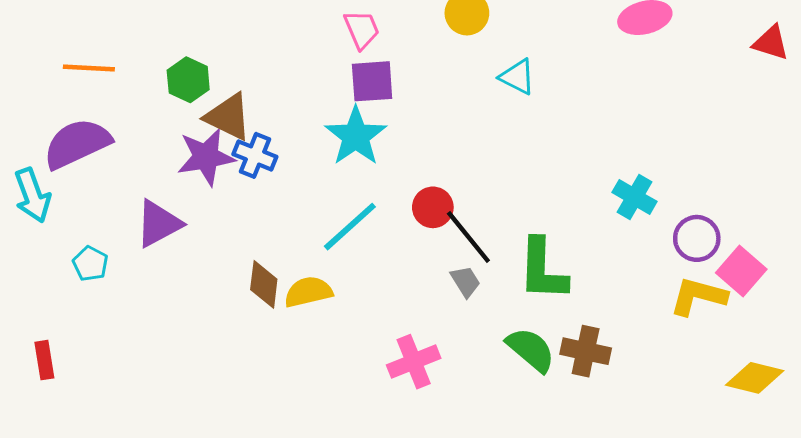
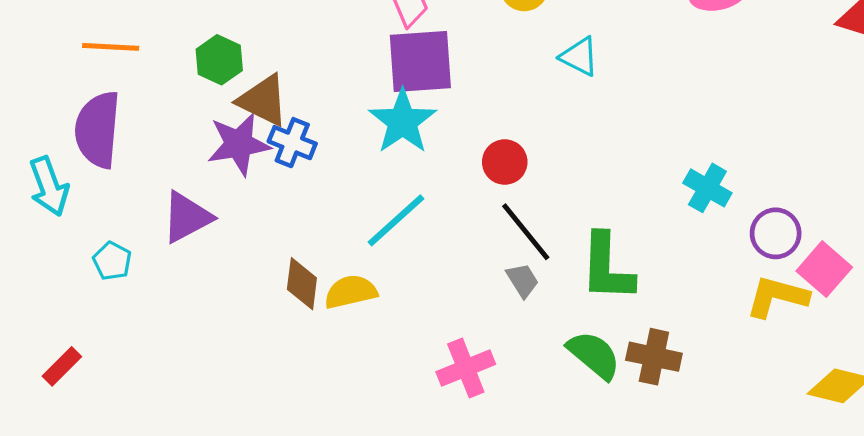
purple square: (372, 81) -> (420, 61), size x1.4
purple semicircle: (77, 144) -> (98, 130), turned -60
red circle: (433, 207) -> (505, 162), moved
red rectangle: (44, 360) -> (62, 366), turned 54

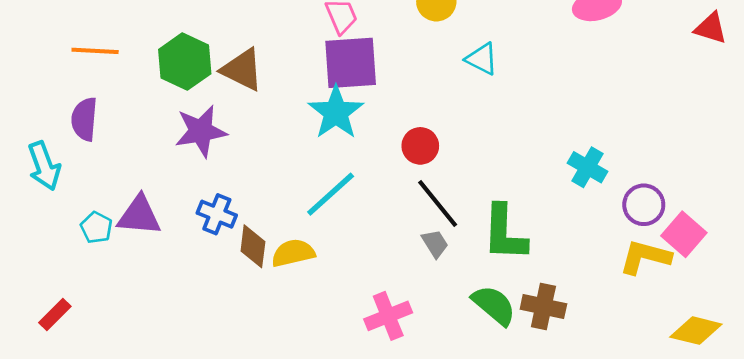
green hexagon: (219, 60) -> (185, 62), size x1.4
brown triangle: (263, 100) -> (242, 70), moved
purple semicircle: (98, 130) -> (84, 119), size x0.7
blue cross: (292, 143) -> (217, 214), moved
purple triangle: (187, 217) -> (139, 215), moved, turned 33

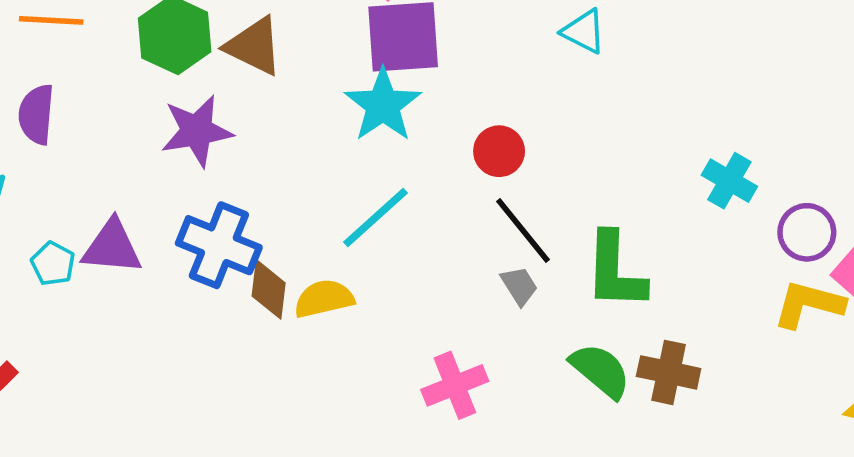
blue cross: (217, 214) -> (219, 245), size x1.5

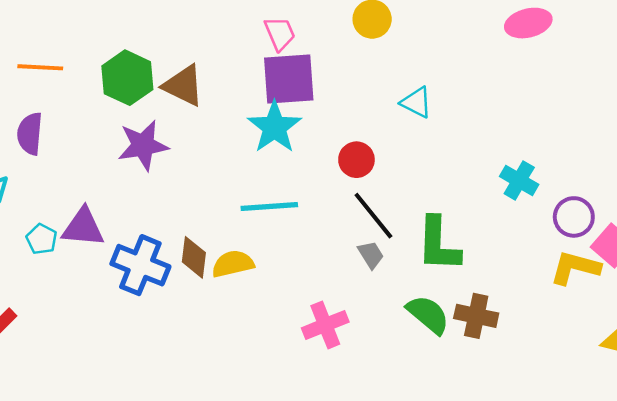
cyan triangle: (584, 31) -> (416, 102), moved
cyan line: (376, 218) -> (269, 207), turned 38
blue cross: (219, 245) -> (140, 265), moved

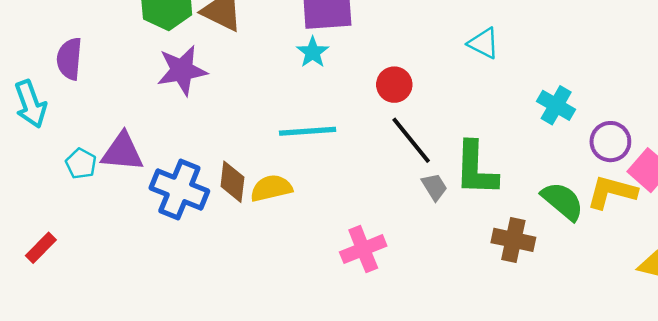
cyan triangle: (416, 102) -> (484, 43), moved
cyan star: (274, 127) -> (313, 52), size x0.6
gray trapezoid: (371, 255) -> (434, 187), moved
green semicircle: (428, 315) -> (563, 201), moved

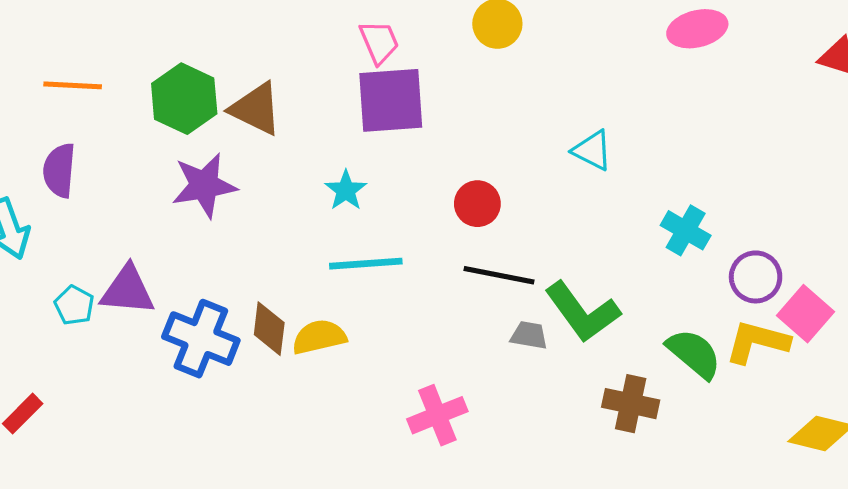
cyan star: (313, 52) -> (346, 190), moved
black line: (411, 140) -> (499, 275), turned -40
green L-shape: (476, 169) -> (582, 312), turned -38
gray trapezoid: (434, 187) -> (529, 335), turned -48

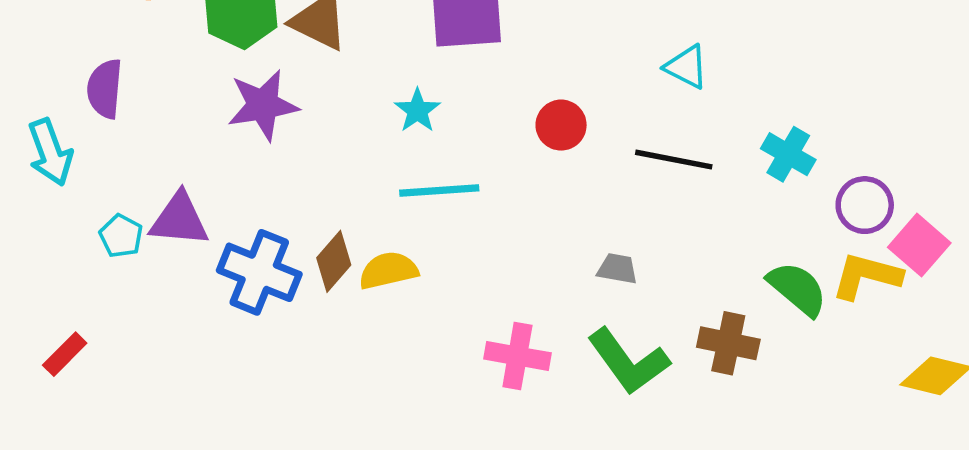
black line: (499, 275) -> (674, 160), moved
green L-shape: (582, 312) -> (628, 361), moved
brown diamond: (269, 329) -> (334, 261), turned 34
pink cross: (437, 415) -> (517, 356), turned 32

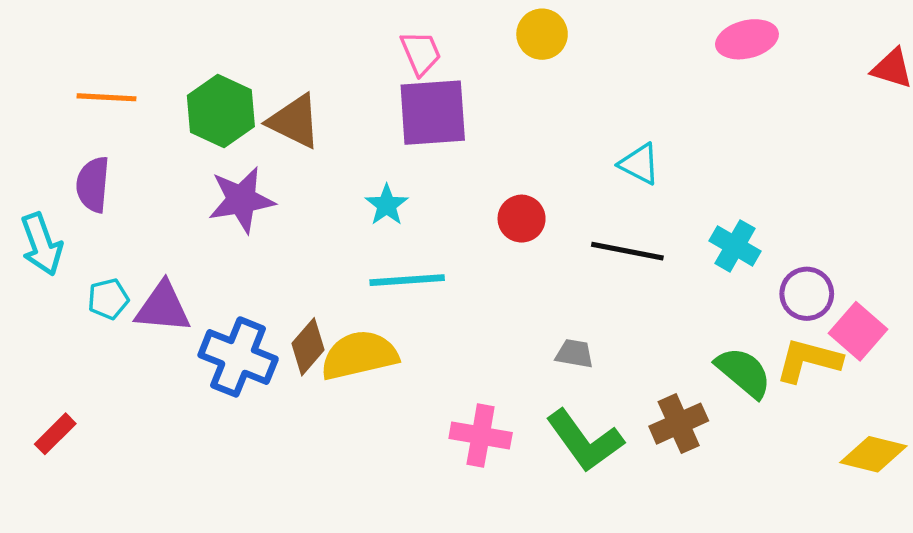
cyan pentagon: (121, 236) -> (108, 299), moved, turned 30
yellow semicircle: (388, 271) -> (359, 355), size x1.4
brown cross: (728, 343) -> (679, 424), turned -36

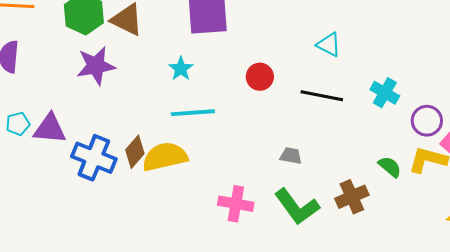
green semicircle: (744, 372) -> (390, 167), size x0.7

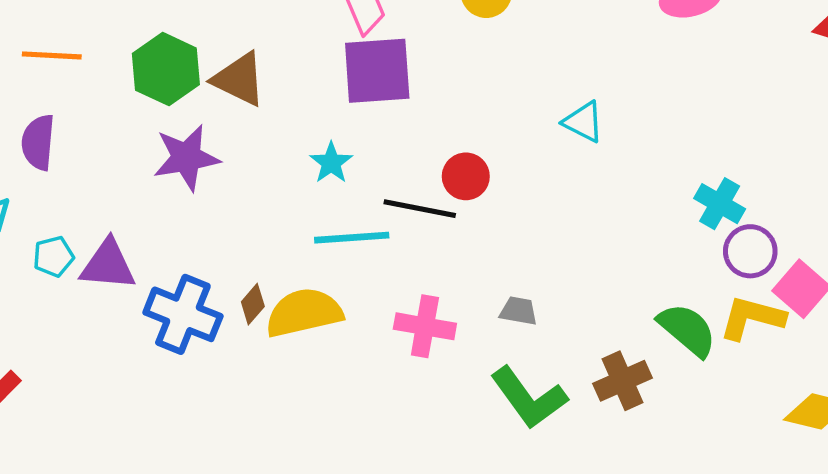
cyan cross: (385, 93) -> (720, 204), moved
black line: (322, 96) -> (420, 209), moved
brown diamond: (135, 152) -> (253, 304), size x0.7
green semicircle: (390, 167) -> (687, 330), size x1.5
pink cross: (236, 204) -> (425, 326), moved

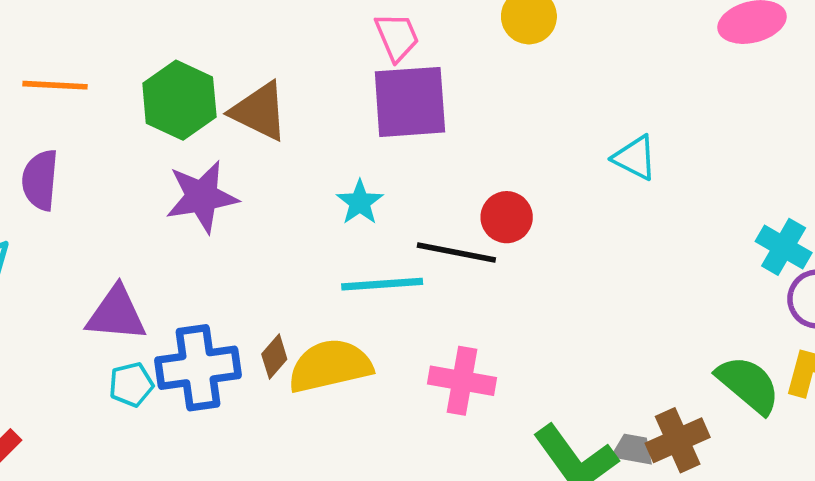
cyan pentagon: (54, 256) -> (131, 384), moved
gray trapezoid: (519, 311) -> (633, 450), moved
blue cross: (183, 314) -> (198, 368), turned -30

